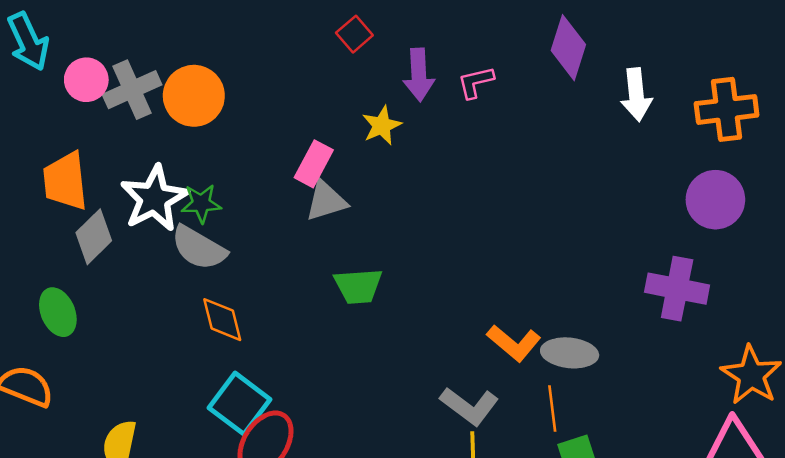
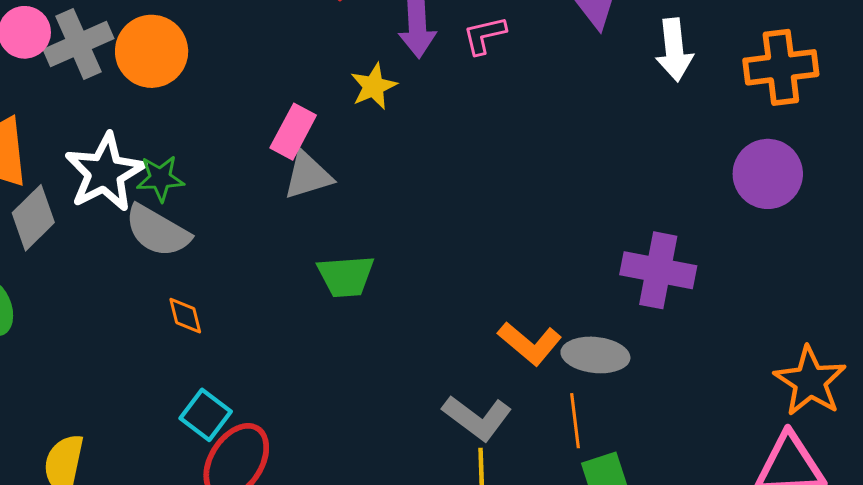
purple cross: (677, 289) -> (658, 270), moved
orange diamond: (222, 320) -> (185, 316), size x0.7
cyan square: (240, 404) -> (206, 415), size x0.7

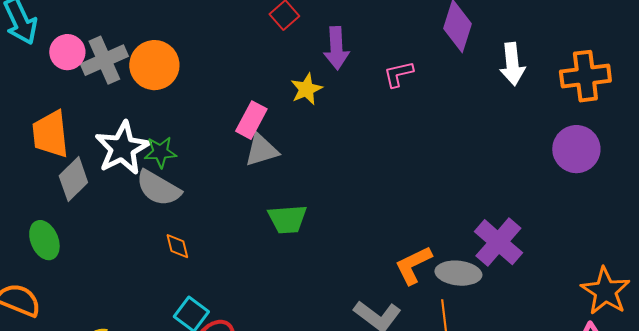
pink L-shape: (484, 35) -> (398, 74), moved
purple cross: (658, 270) -> (498, 242), moved, turned 30
orange L-shape: (530, 343) -> (413, 265), turned 114

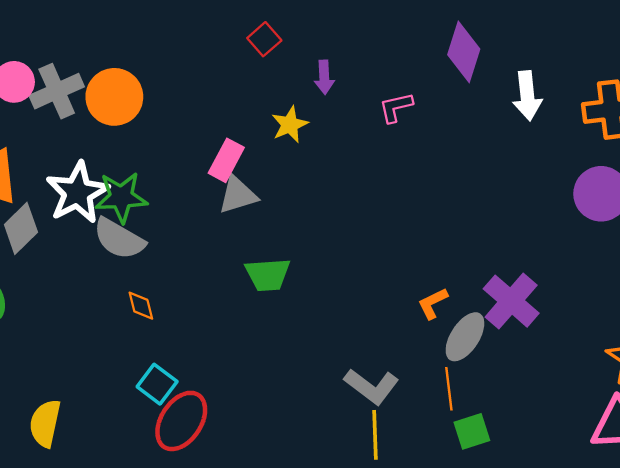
purple arrow: (336, 48) -> (324, 77), size x0.7
green star: (160, 152) -> (121, 197), size x1.4
orange L-shape: (413, 265) -> (433, 303), moved, size x0.7
gray ellipse: (458, 273) -> (465, 337), turned -63

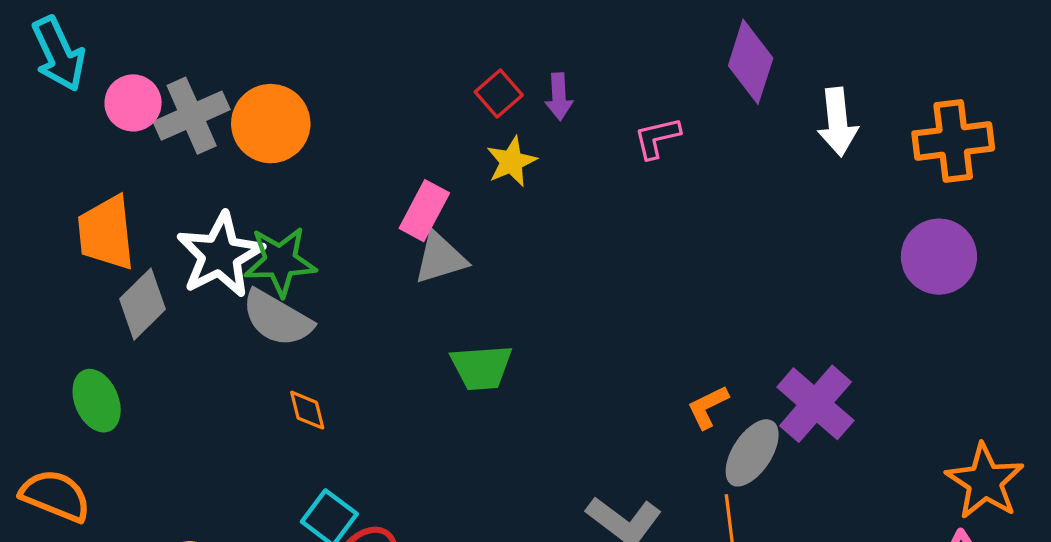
red square: (264, 39) -> (499, 93), moved

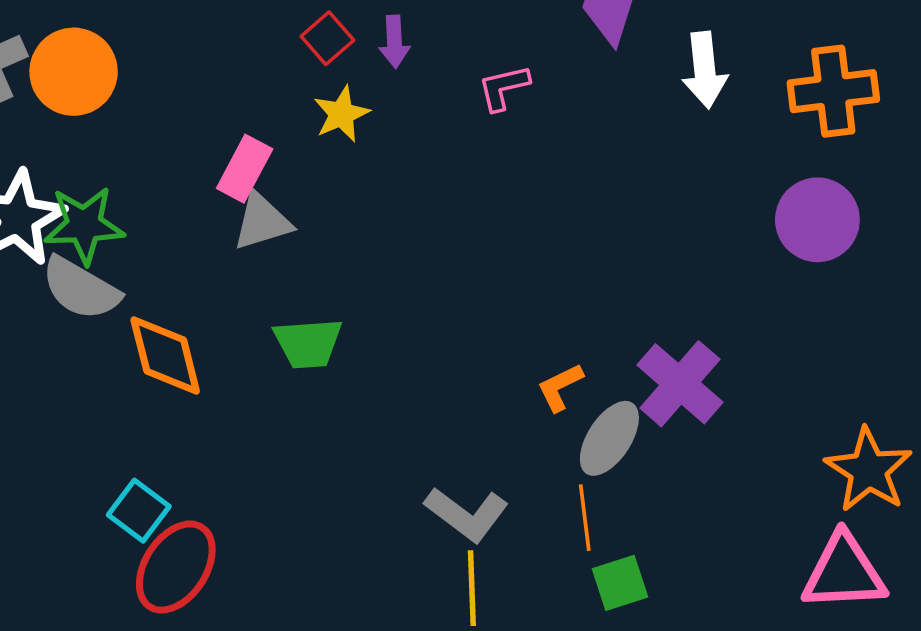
orange diamond: (307, 410) -> (165, 355), moved, size x1.8

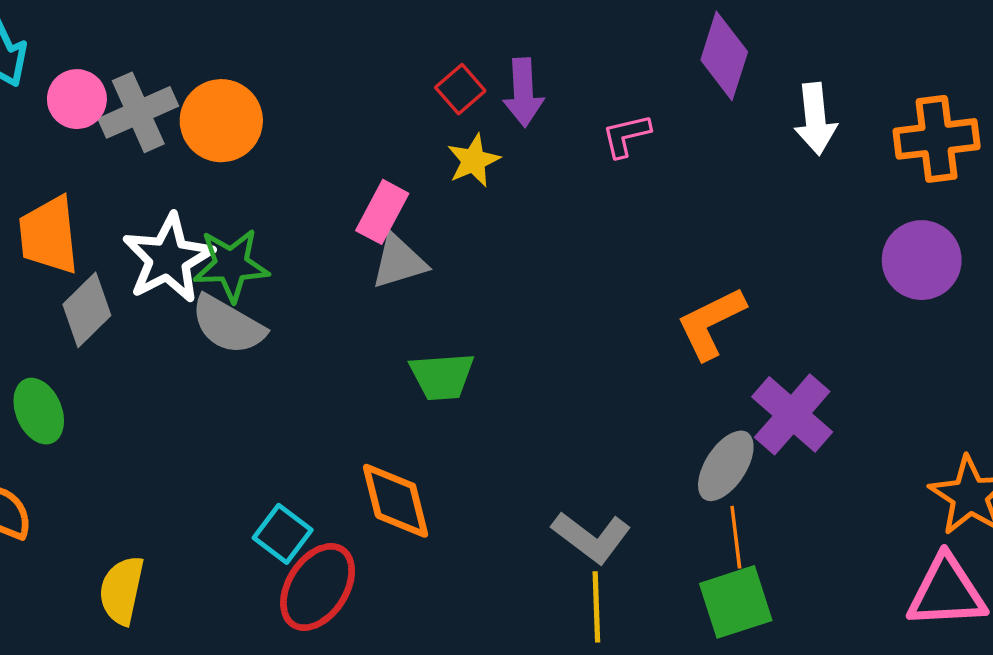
purple arrow: (394, 42) -> (523, 92), size x1.4
orange diamond: (165, 355) -> (396, 501), moved
orange L-shape: (560, 387) -> (711, 323), moved, size x1.6
orange line: (585, 518) -> (736, 537), moved
green square: (620, 583) -> (736, 602), size x1.4

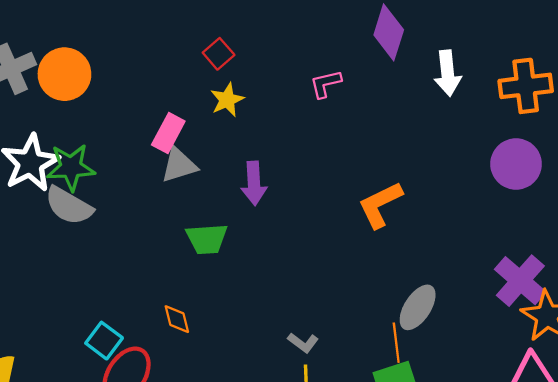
purple arrow: (523, 92) -> (254, 183), moved
purple cross: (792, 414) -> (520, 281), moved
gray ellipse: (726, 466) -> (418, 307), moved
orange diamond: (396, 501) -> (177, 319), size x0.6
gray L-shape: (591, 537) -> (303, 343), size x0.6

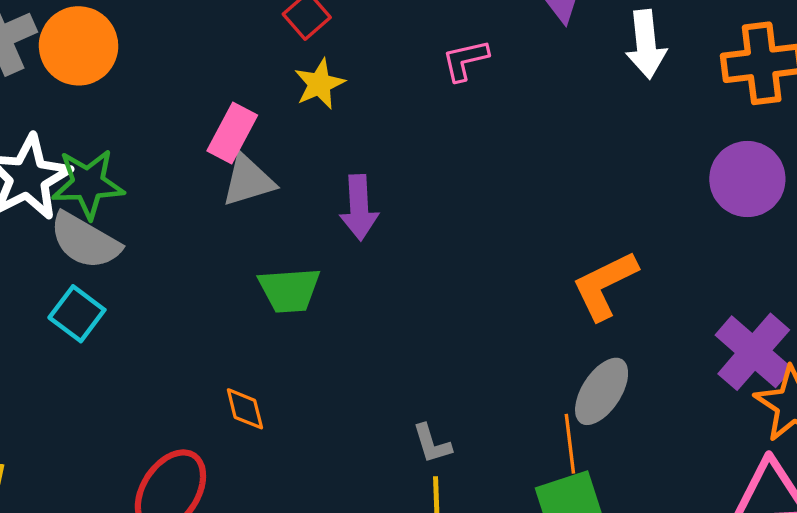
orange L-shape: (380, 205) -> (605, 285), moved
cyan square: (104, 341) -> (77, 314), moved
gray L-shape: (303, 343) -> (432, 444), turned 36

